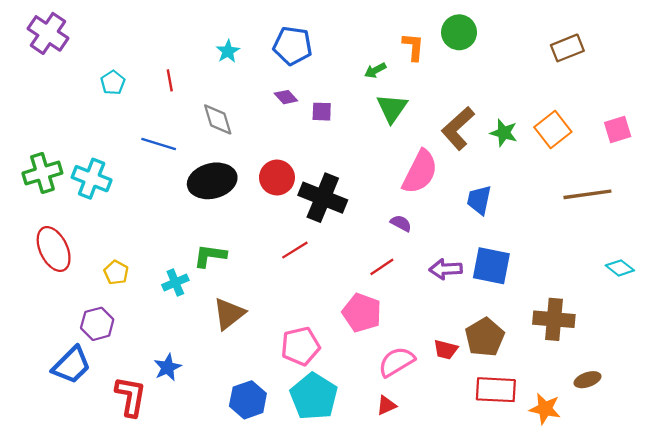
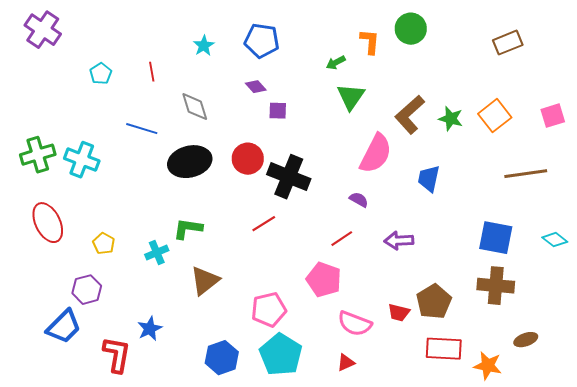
purple square: (322, 112) -> (278, 111), moved
blue square: (491, 266) -> (496, 238), moved
pink semicircle: (396, 362) -> (355, 324), turned -128

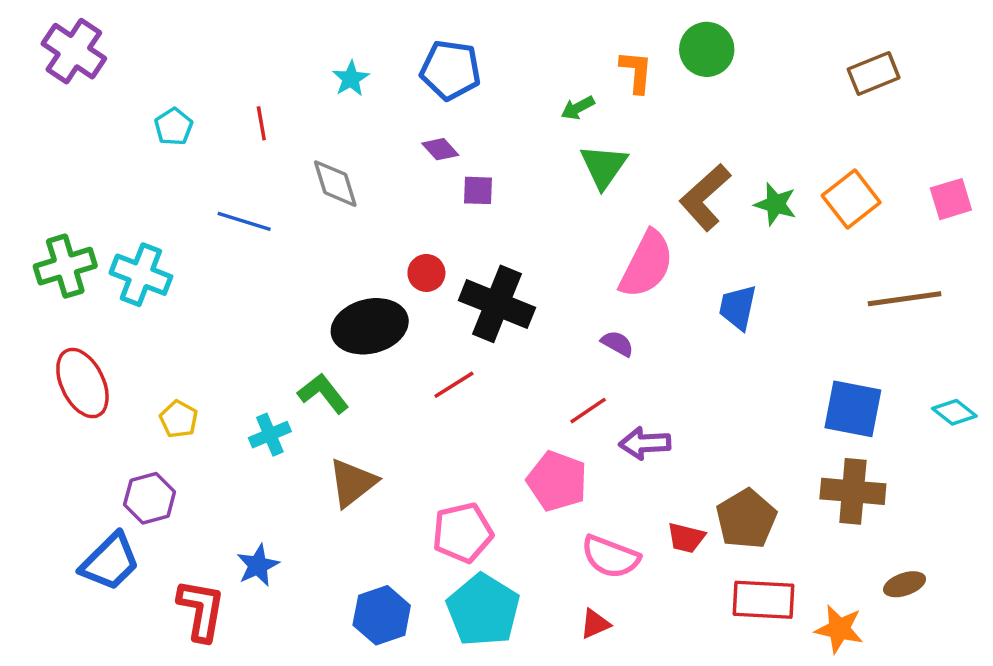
red circle: (248, 159) -> (426, 273), size x0.7
black ellipse: (190, 162) -> (370, 326), moved
green L-shape: (188, 229) -> (323, 393), turned 44
purple arrow: (399, 241) -> (645, 443), moved

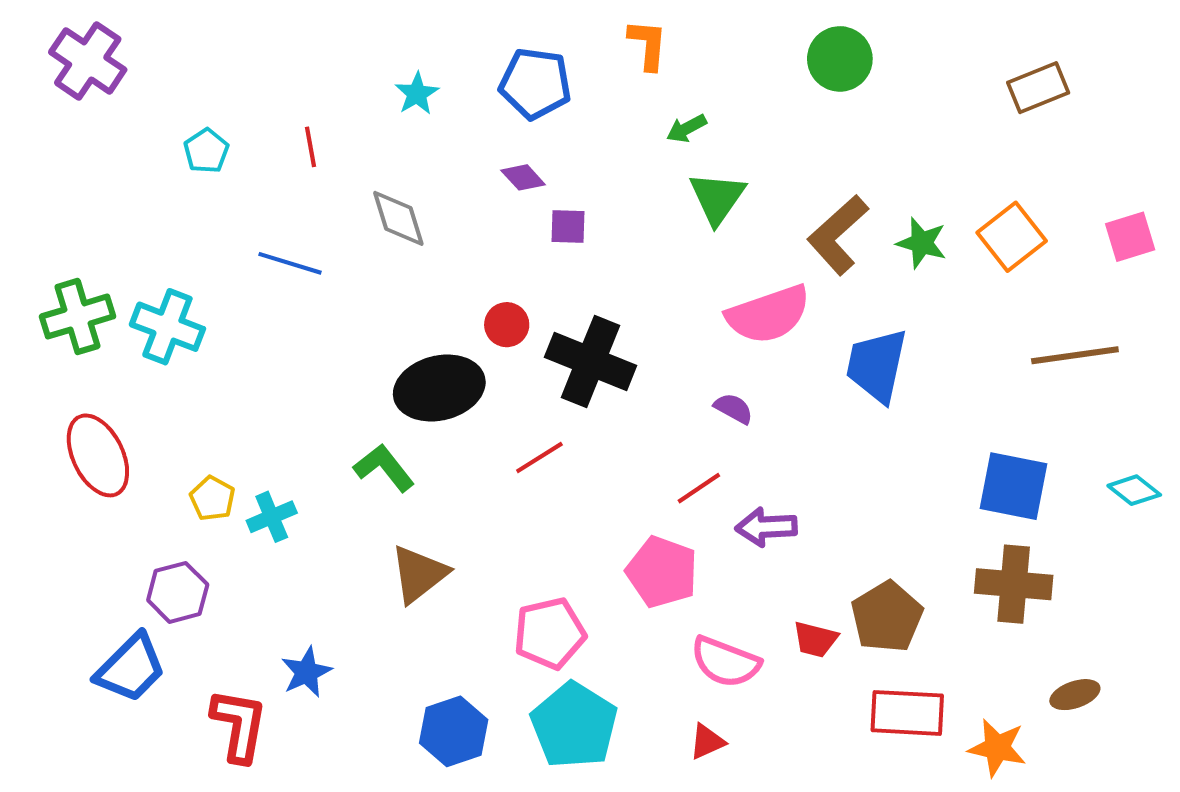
orange L-shape: (636, 72) -> (648, 45), moved
pink semicircle: (647, 264) -> (768, 314), turned 44
blue trapezoid: (738, 307) -> (877, 366), size x1.4
cyan cross: (270, 435) -> (272, 517), moved

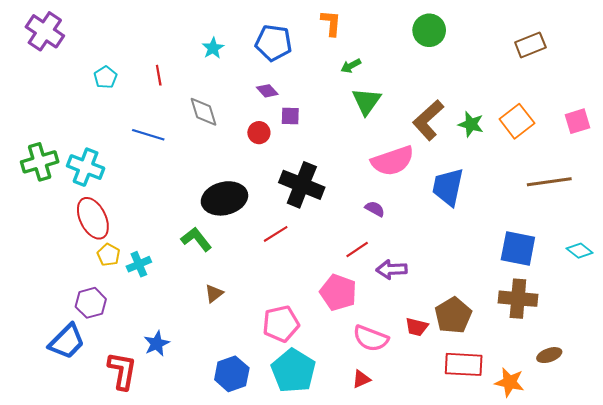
red circle: (507, 325) -> (259, 133), moved
red ellipse: (98, 455) -> (93, 218), moved
brown triangle: (419, 574) -> (214, 293), size x0.6

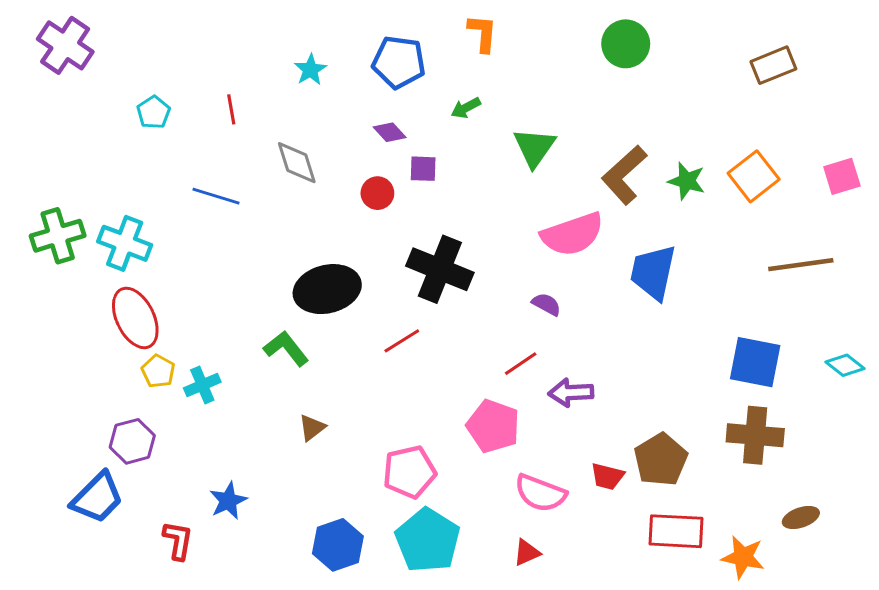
green arrow: (351, 66) -> (466, 108), moved
red L-shape: (122, 371) -> (178, 540), size x0.7

